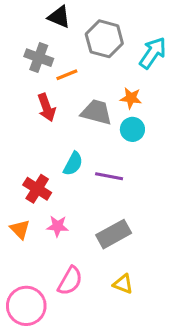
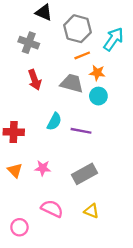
orange line: (67, 75) -> (82, 55), moved
red cross: (37, 189) -> (14, 132), moved, turned -30
pink semicircle: (70, 281) -> (52, 209), turned -95
pink circle: (26, 306) -> (19, 227), size x0.6

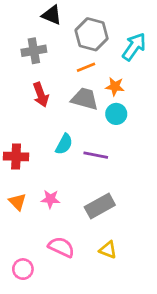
gray cross: (29, 43) -> (34, 51), turned -30
orange line: (82, 55) -> (86, 67), moved

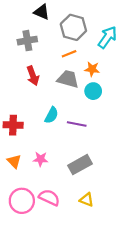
pink circle: (23, 269) -> (22, 201), moved, size x1.5

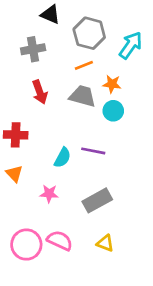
cyan semicircle: (51, 115) -> (62, 158), moved
red cross: (13, 125) -> (16, 135), moved
orange triangle: (14, 161) -> (14, 174), moved

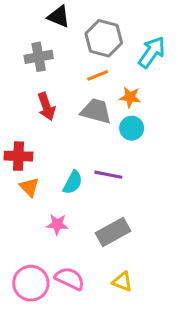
orange triangle: (14, 174) -> (29, 187), moved

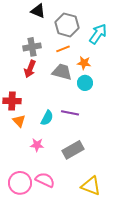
gray cross: (39, 57) -> (32, 47), moved
red arrow: (46, 106) -> (30, 69), turned 42
yellow triangle: (122, 282) -> (91, 186), moved, size x1.5

